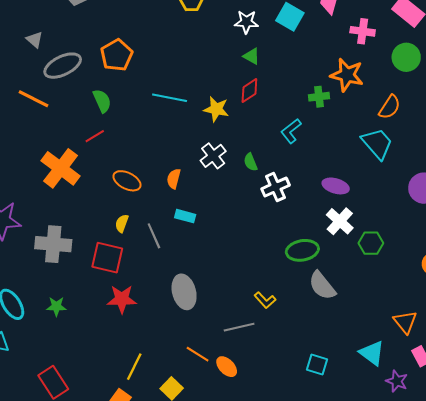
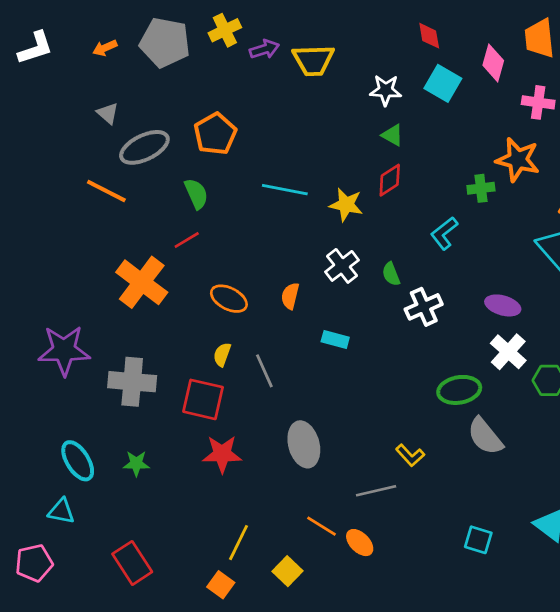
cyan rectangle: (185, 216) -> (335, 340), moved

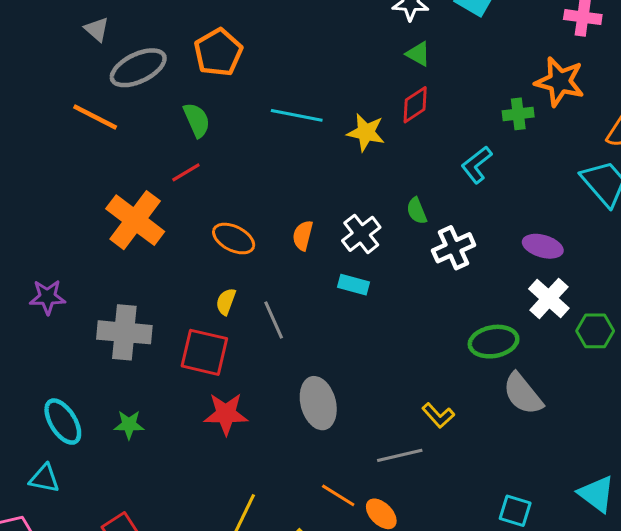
white cross: (342, 266) -> (361, 234), moved
purple star: (64, 350) -> (47, 297), size x0.6

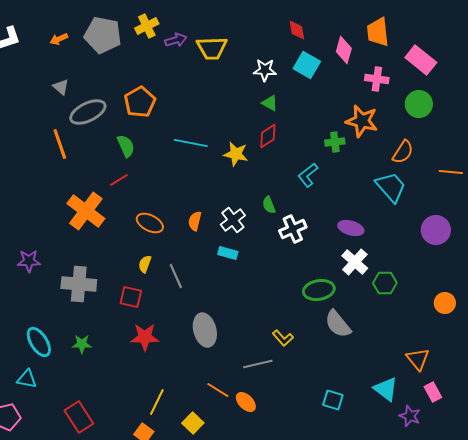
orange line: (95, 117) -> (60, 144), turned 44
red square: (204, 352) -> (131, 297), size x0.7

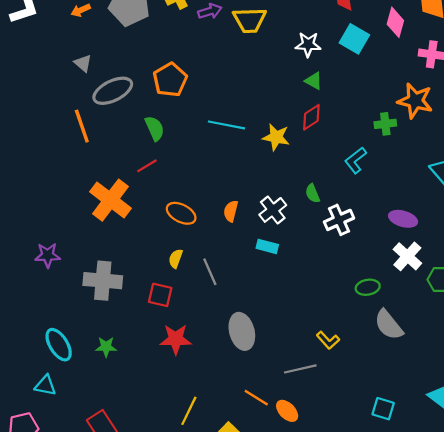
green ellipse: (319, 290) -> (368, 287), size x0.7

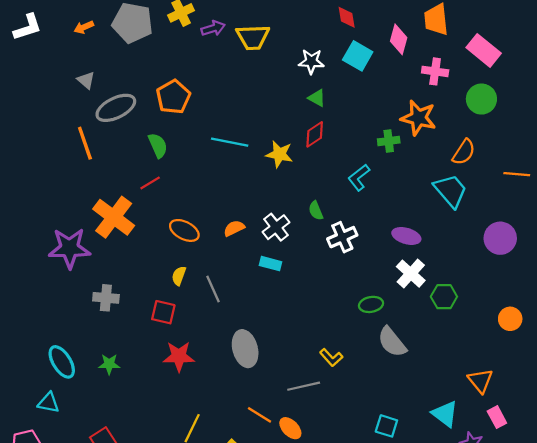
orange semicircle: (231, 211) -> (234, 228), turned 50
purple star: (48, 255) -> (69, 248), moved, size x1.6
gray cross: (103, 281) -> (106, 298), size x0.7

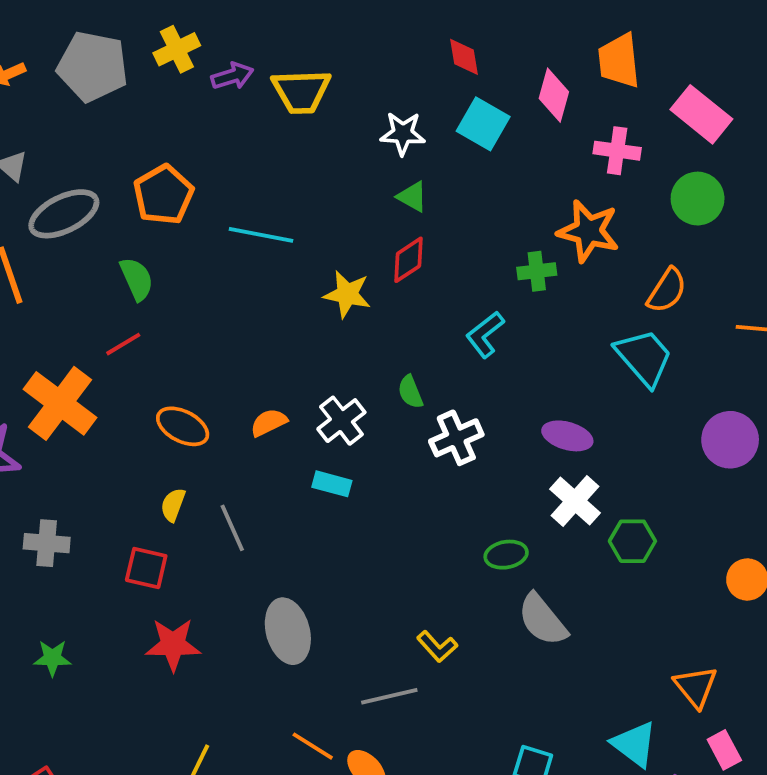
cyan line: (230, 142) -> (261, 235), moved

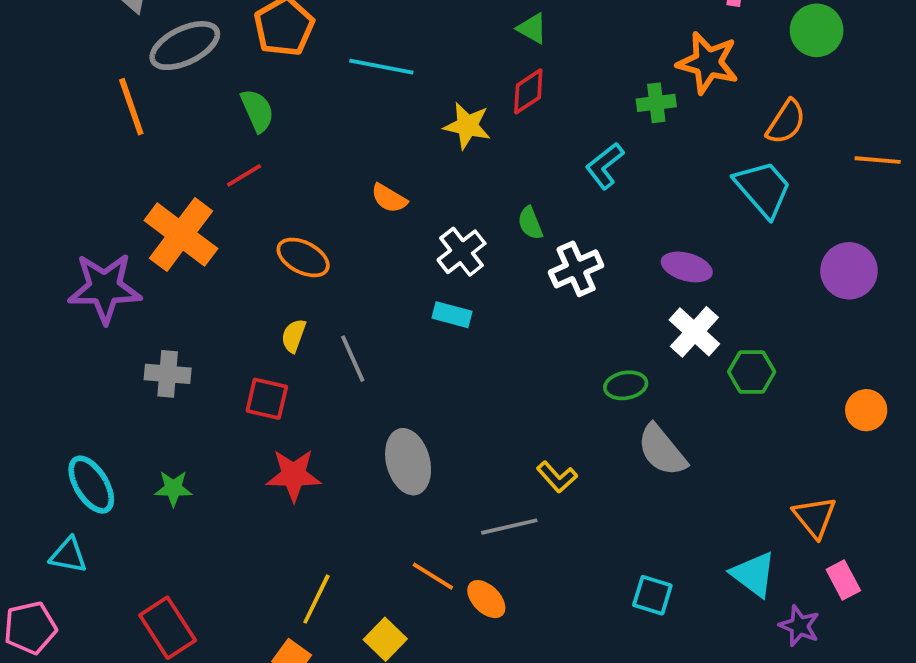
orange semicircle: (269, 423) -> (389, 198), moved, turned -123

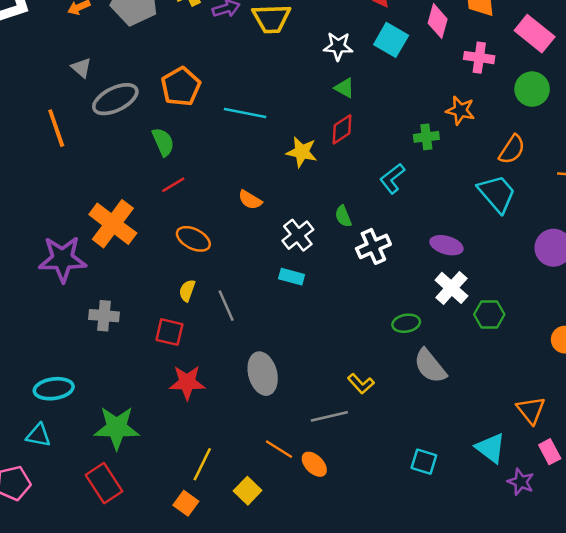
orange star: (708, 63) -> (460, 110), size x0.7
orange line: (131, 107) -> (56, 128), moved
red line: (244, 175) -> (173, 185), moved
cyan ellipse: (91, 485) -> (54, 389), turned -66
green star: (173, 488) -> (117, 428), moved, size x1.8

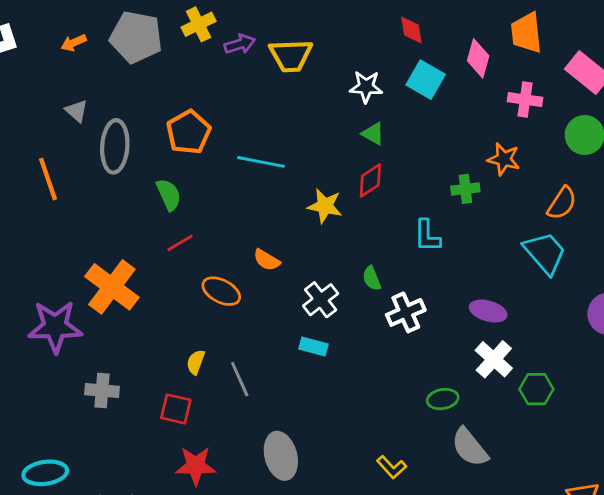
gray ellipse: (115, 99) -> (115, 146), turned -60
cyan L-shape: (392, 178) -> (427, 236), turned -52
orange ellipse: (193, 239) -> (221, 291), moved

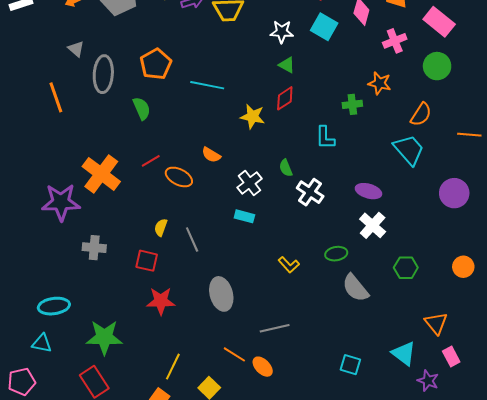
pink cross: (525, 100) -> (395, 41), turned -30
red line: (180, 243) -> (151, 161), moved
white cross: (406, 312) -> (310, 192), turned -32
green hexagon: (536, 389) -> (406, 268), moved
yellow L-shape: (392, 467) -> (289, 265), moved

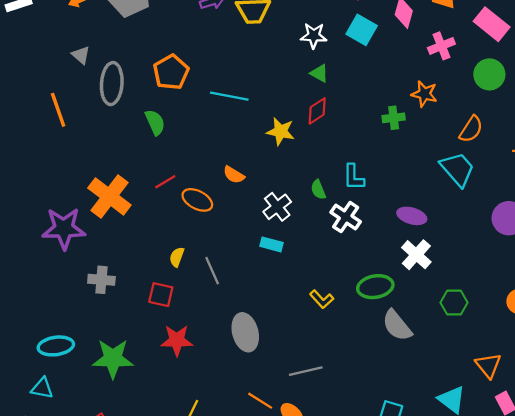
cyan L-shape: (325, 138) -> (354, 177), moved
green ellipse: (336, 254) -> (375, 287), size x1.4
green star: (104, 337) -> (113, 359), moved

